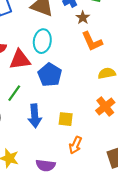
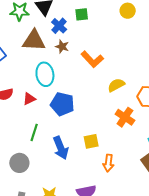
brown star: (83, 18) -> (62, 47), moved
red triangle: (20, 60) -> (29, 99), size x0.6

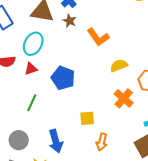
cyan ellipse: (45, 74) -> (33, 44), moved, turned 30
blue arrow: (61, 148) -> (56, 141), moved
gray circle: (19, 163) -> (19, 140), moved

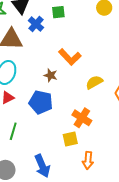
brown star: (70, 21) -> (51, 75), moved
orange cross: (124, 98) -> (82, 118), moved

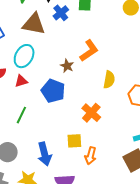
orange L-shape: (70, 57) -> (89, 51), turned -90
yellow semicircle: (94, 82) -> (109, 80), turned 120
yellow square: (70, 139) -> (74, 141), moved

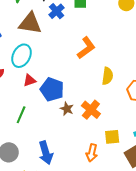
brown star: (67, 66) -> (67, 109), moved
red triangle: (21, 81) -> (30, 80), moved
yellow square: (74, 141) -> (112, 137), moved

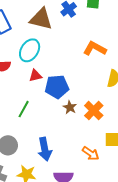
orange L-shape: (86, 48) -> (95, 49), turned -120
blue pentagon: (52, 89) -> (57, 87), turned -30
orange arrow: (92, 153) -> (91, 153), turned -72

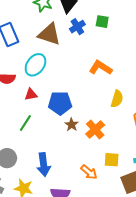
red triangle: (35, 76) -> (31, 95), moved

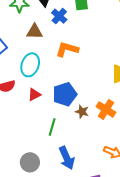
brown triangle: (49, 34) -> (35, 32), size x0.7
orange L-shape: (101, 68) -> (67, 49), moved
green line: (25, 123) -> (52, 127), moved

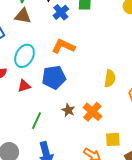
brown triangle: (35, 32) -> (23, 16), moved
blue pentagon: (65, 94) -> (54, 77), moved

